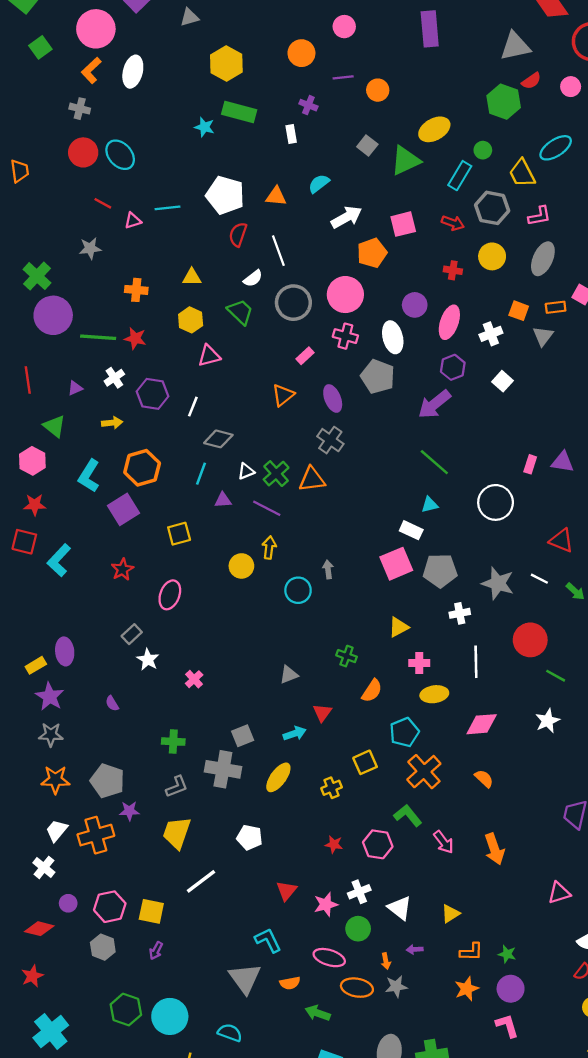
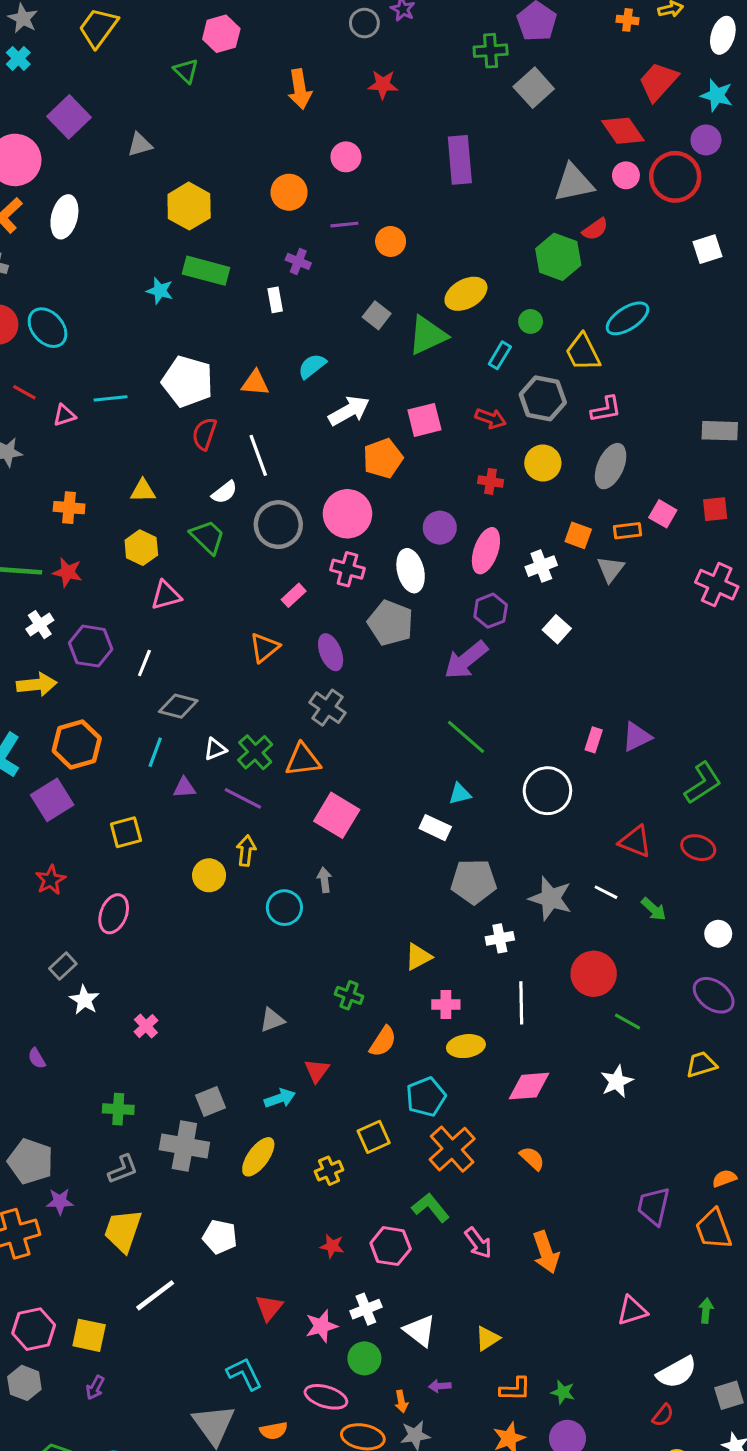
pink circle: (571, 87) -> (626, 175), moved
cyan rectangle: (460, 176) -> (500, 355), size x0.7
yellow arrow: (112, 423) -> (37, 685), size x1.4
purple triangle: (563, 462) -> (637, 737), turned -35
pink square: (396, 564) -> (337, 815), moved, turned -36

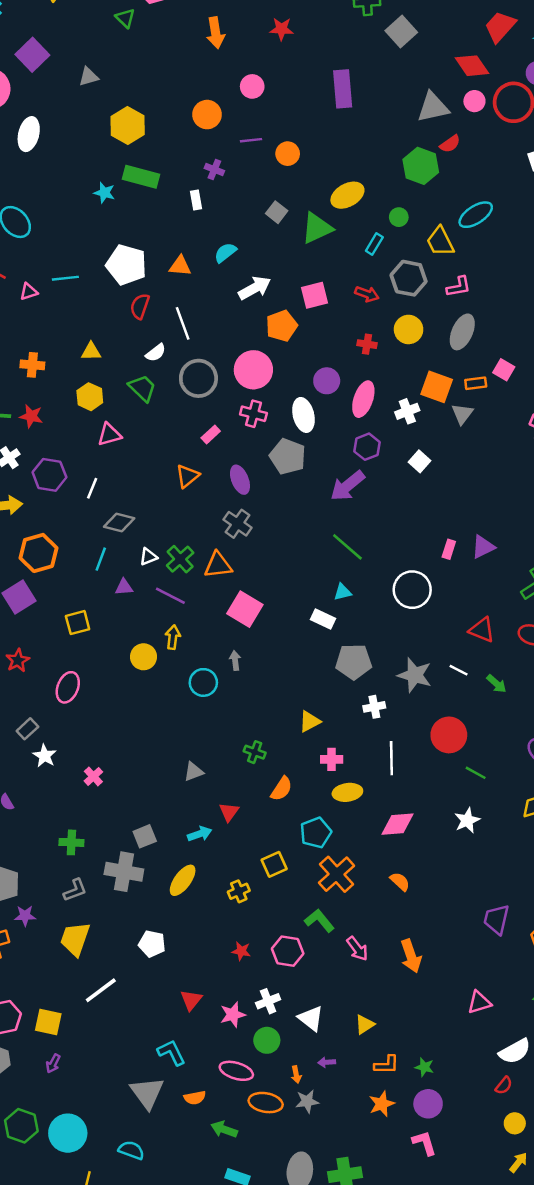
orange square: (578, 535) -> (437, 387), size x1.5

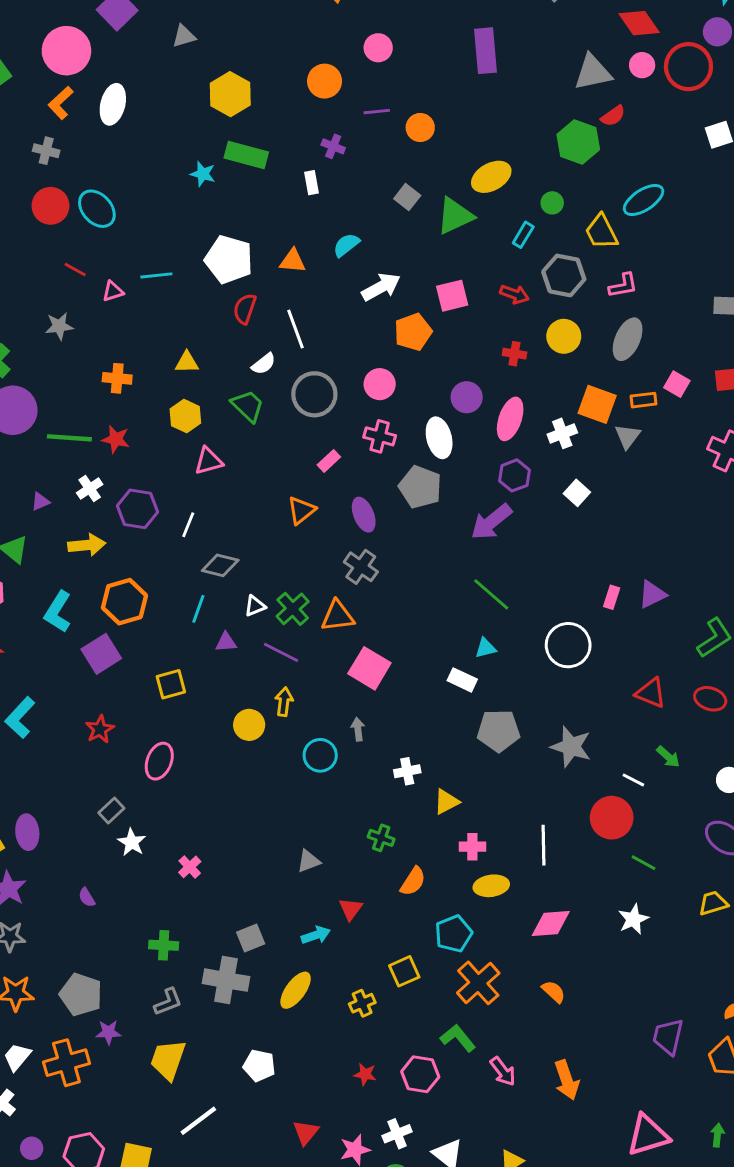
pink circle: (253, 370) -> (380, 384), size x0.7
white line: (459, 670) -> (633, 780), moved
white cross: (374, 707) -> (407, 771), moved
pink triangle: (479, 1002) -> (648, 1135), size x1.5

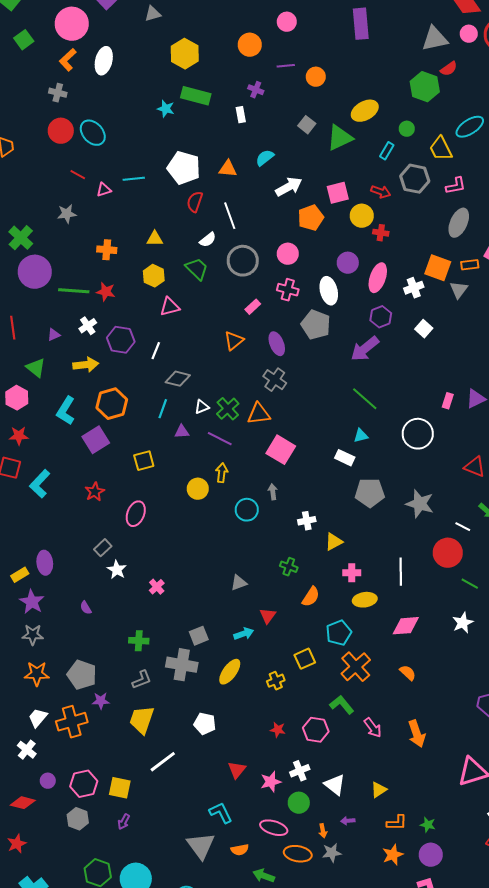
yellow circle: (564, 336) -> (362, 216), moved

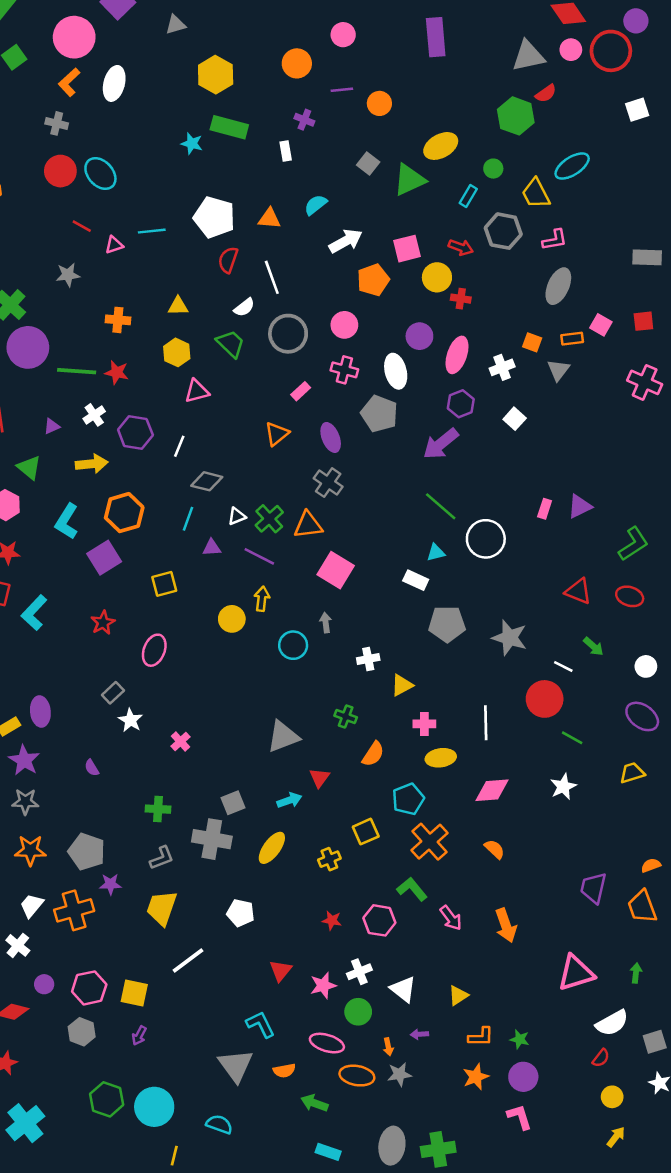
orange square: (438, 268) -> (532, 342), size x0.6
white circle: (418, 434) -> (486, 539), moved
gray triangle: (239, 583) -> (283, 737), size x1.6

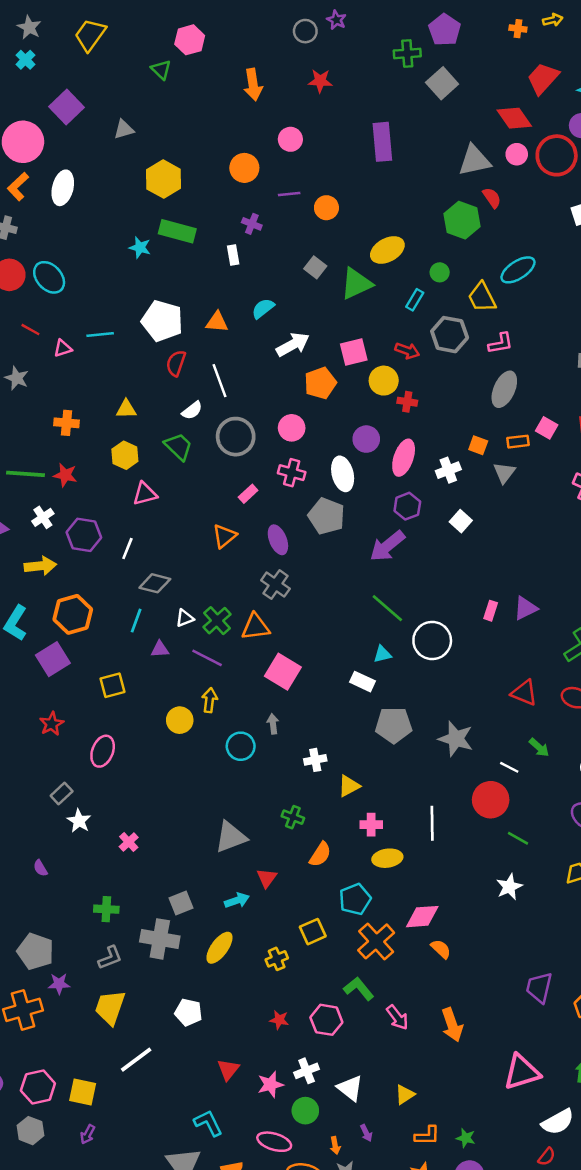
red semicircle: (546, 93) -> (492, 198), turned -90
gray star: (68, 275) -> (17, 378), turned 30
pink diamond: (492, 790) -> (422, 917), moved
purple arrow: (419, 1034) -> (366, 1133), turned -112

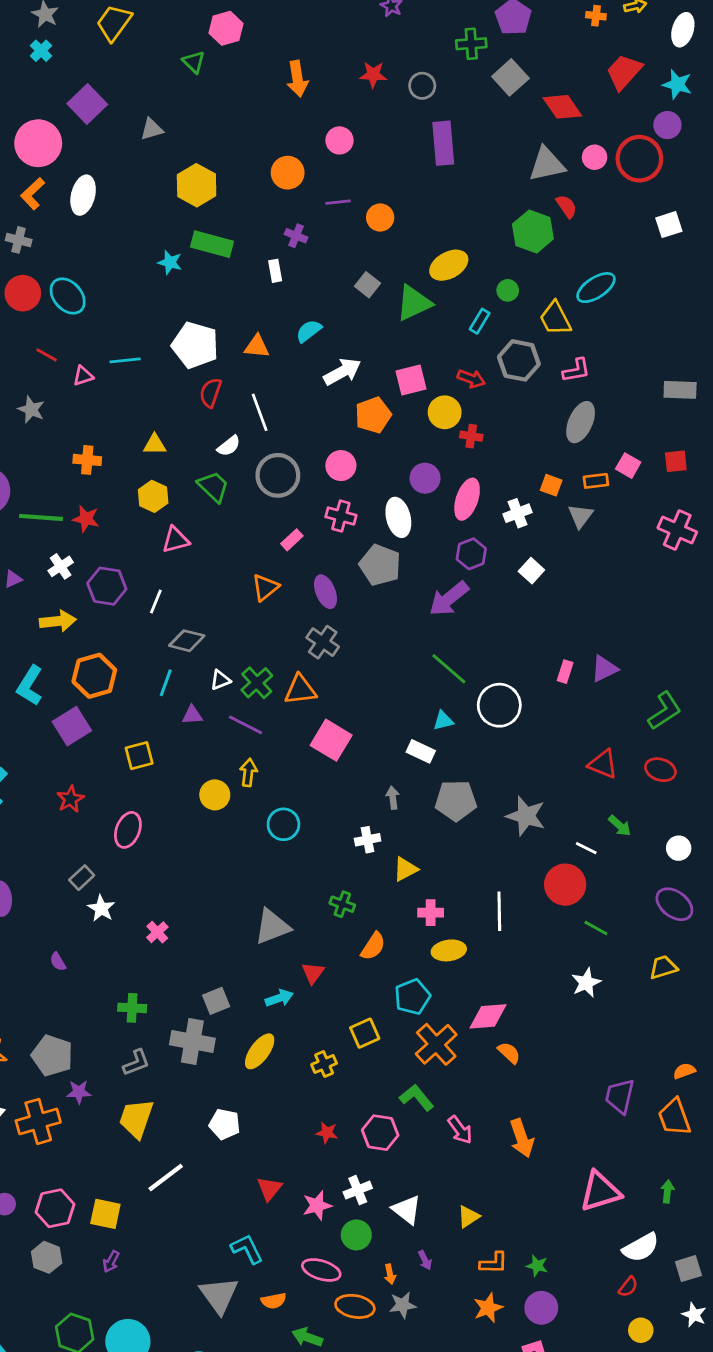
gray circle: (305, 31) -> (422, 86), moved
red diamond: (514, 118) -> (562, 107), moved
gray arrow: (273, 724) -> (393, 798), moved

